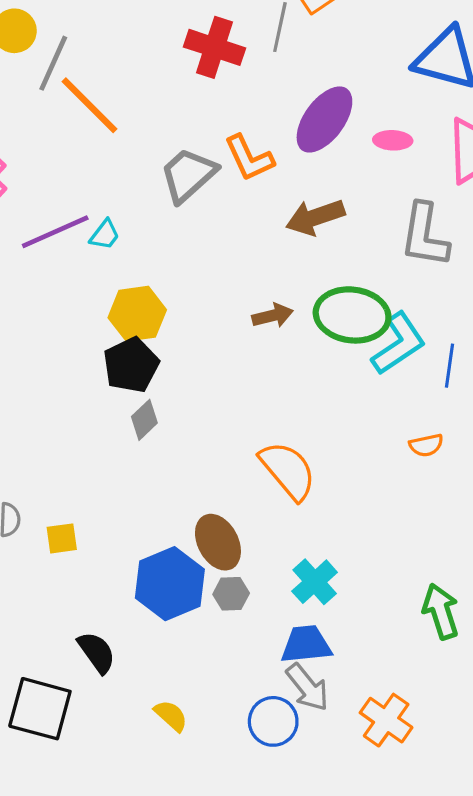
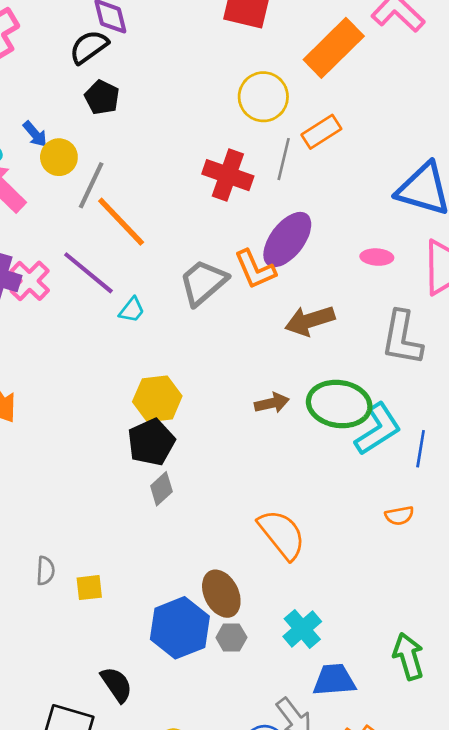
purple ellipse: (324, 119) -> (287, 240), moved
purple line: (55, 232) -> (88, 273), moved, turned 62
cyan trapezoid: (105, 235) -> (132, 310), moved
blue trapezoid: (306, 644) -> (334, 680), moved

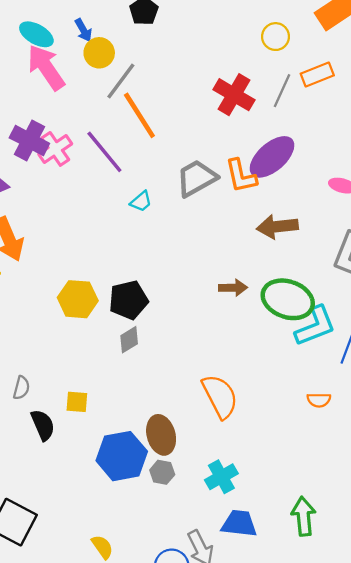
yellow circle: (263, 97) -> (276, 37), size x0.7
cyan trapezoid: (132, 310) -> (141, 201), moved
yellow hexagon: (157, 399) -> (78, 299), moved
yellow square: (89, 588) -> (77, 402), moved
black semicircle: (117, 684) -> (43, 425), moved

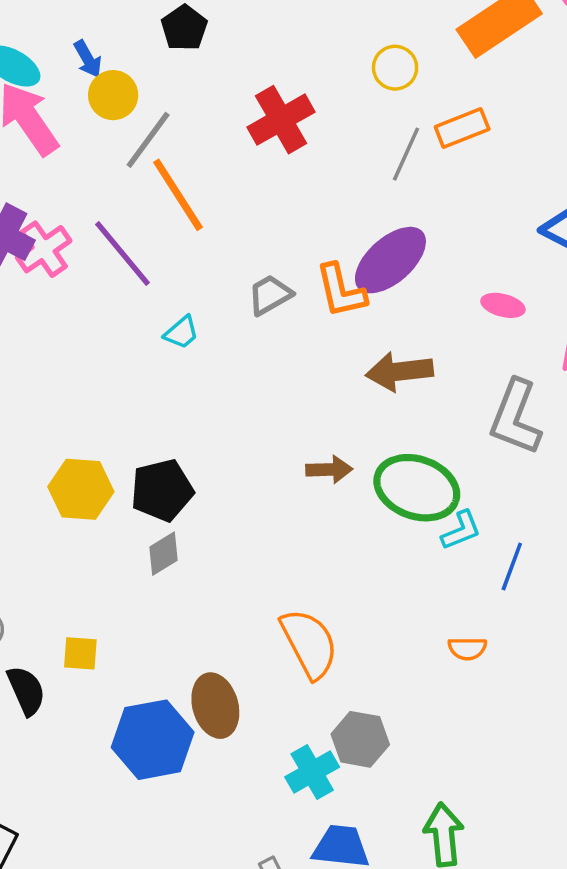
red cross: (234, 95) -> (281, 120), moved, turned 30
gray trapezoid: (197, 178) -> (270, 295), size x0.7
cyan L-shape: (315, 326) -> (461, 530), size x0.6
gray hexagon: (162, 472) -> (360, 739), moved, size x1.4

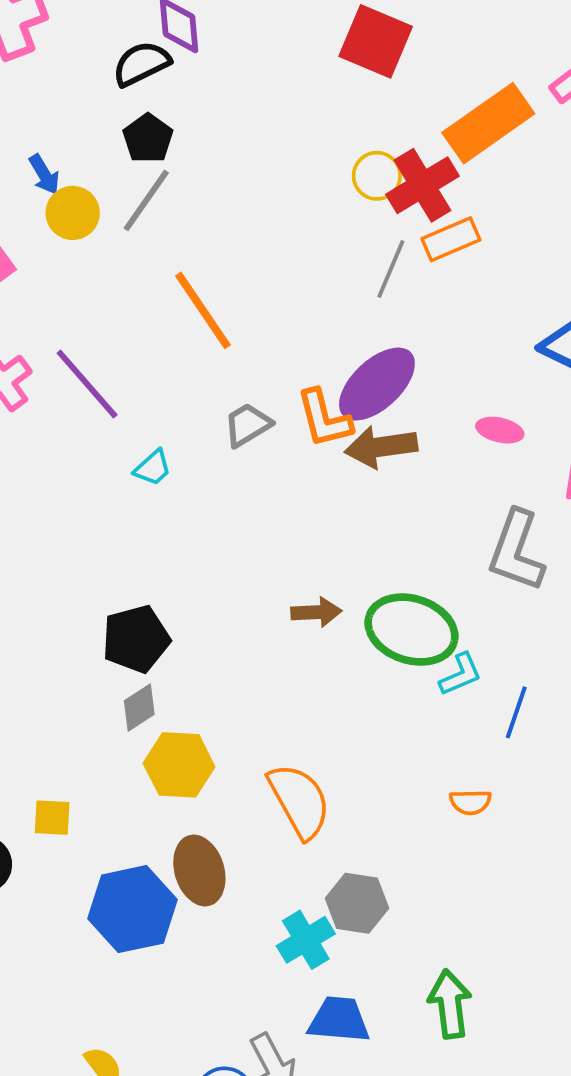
red cross: (281, 120) -> (422, 185), moved
gray line: (148, 140) -> (146, 200), moved
orange line: (178, 195) -> (203, 310), moved
brown arrow: (399, 371) -> (381, 447), moved
yellow hexagon: (81, 489) -> (179, 765), moved

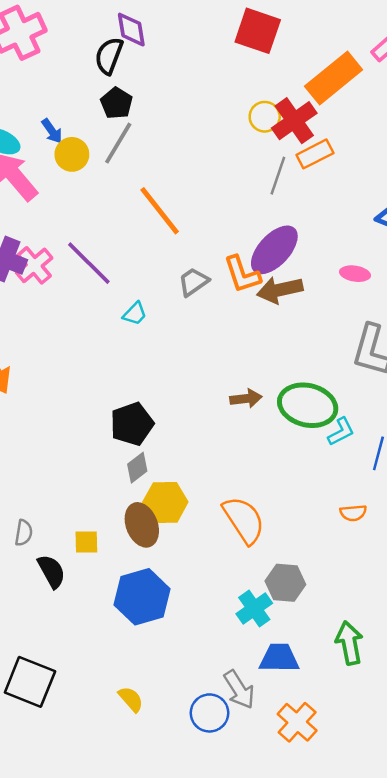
black semicircle: (141, 64) -> (109, 56), turned -39
brown ellipse: (199, 871) -> (142, 525), moved

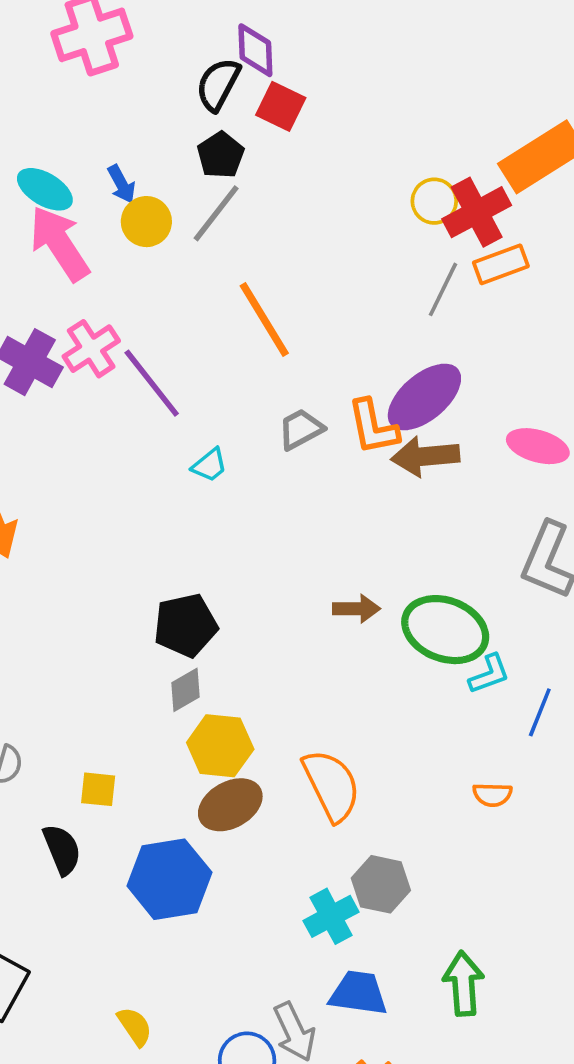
red square: (258, 31) -> (281, 106), moved, size x0.7
pink cross: (34, 265) -> (91, 349), moved
pink ellipse: (355, 274) -> (538, 446), size x1.4
brown ellipse: (142, 525) -> (230, 805), moved, turned 75
black semicircle: (51, 571) -> (62, 850), moved

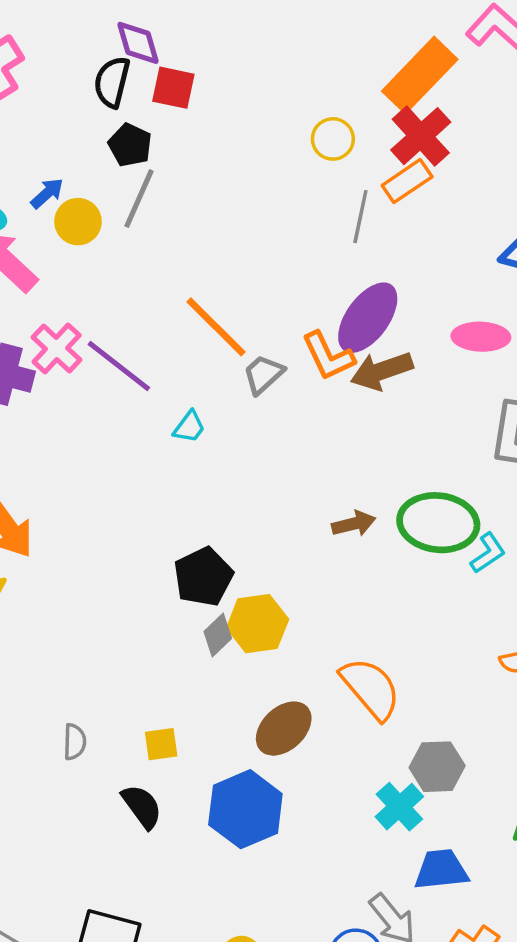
blue arrow: (121, 184) -> (47, 193), turned -90
red cross: (477, 212) -> (421, 136), moved
orange line: (264, 319) -> (216, 327), moved
yellow hexagon: (220, 746) -> (258, 624), moved

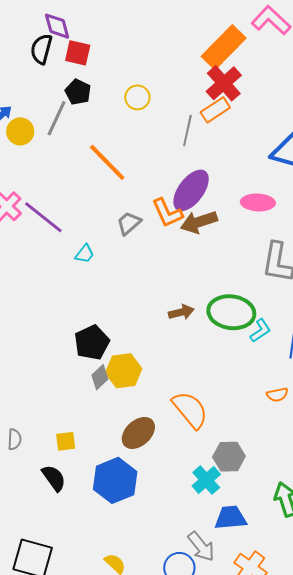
yellow circle: (333, 139) -> (137, 97), moved
black pentagon: (130, 145) -> (78, 92), moved
orange line: (216, 327) -> (107, 162), moved

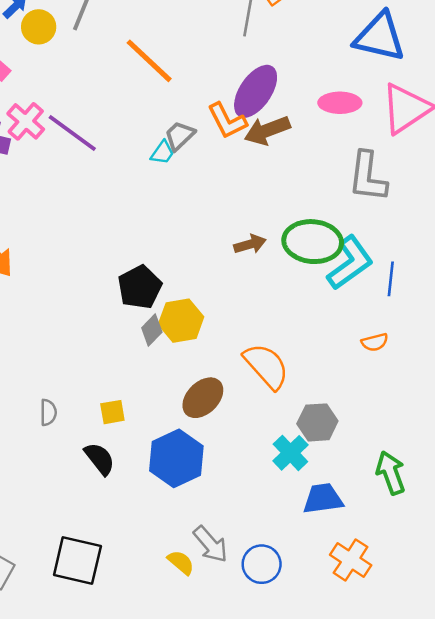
cyan trapezoid: (85, 254) -> (162, 153), moved
cyan L-shape: (260, 331) -> (350, 263), size x1.8
gray arrow: (201, 546) -> (210, 544), moved

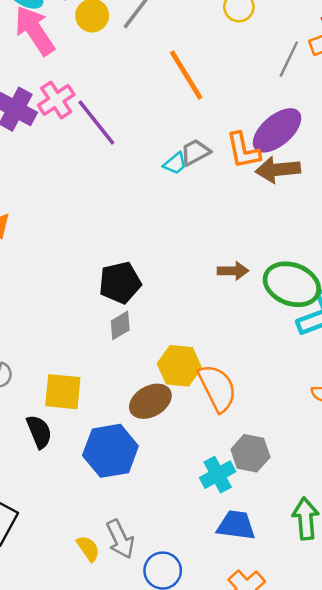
yellow hexagon: (181, 321) -> (179, 366), moved
yellow square: (112, 412) -> (63, 392), size x1.6

